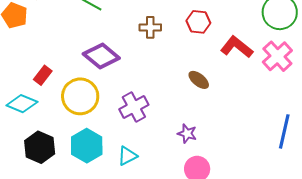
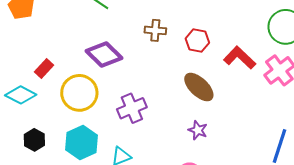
red hexagon: (198, 22) -> (197, 41), moved
brown ellipse: (199, 80) -> (199, 87), size x1.5
purple star: (187, 134) -> (198, 130), moved
black hexagon: (40, 147) -> (34, 140), size x0.7

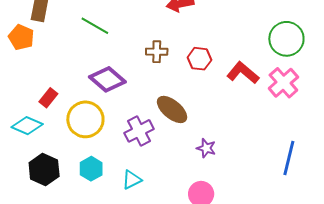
brown ellipse: (199, 87) -> (172, 109), moved
black hexagon: (34, 140) -> (44, 170), size x1.4
cyan hexagon: (81, 143) -> (91, 169), size x0.7

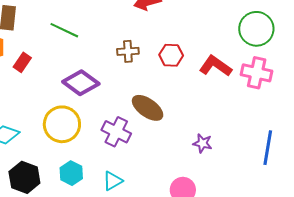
pink cross: (283, 83) -> (257, 73), turned -32
red rectangle: (48, 98) -> (22, 62), moved
purple cross: (139, 131) -> (116, 132), turned -32
purple star: (206, 148) -> (203, 143), moved

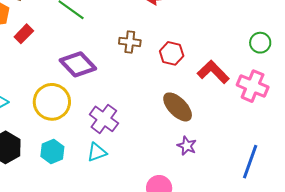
green circle: (256, 29) -> (260, 43), size x0.6
brown ellipse: (148, 108) -> (178, 107), moved
cyan triangle: (113, 181) -> (97, 152), moved

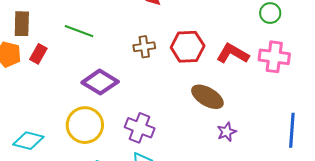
red rectangle: (24, 34) -> (38, 54), moved
red hexagon: (172, 53) -> (188, 47), size x1.4
purple star: (187, 146) -> (227, 132), turned -30

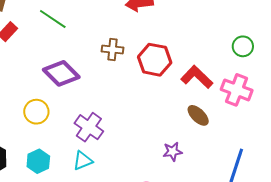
brown ellipse: (207, 97) -> (198, 115), moved, size x0.7
yellow circle: (85, 125) -> (36, 112), size x0.7

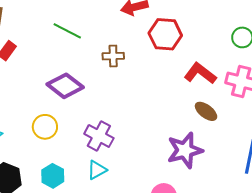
green line: (53, 19) -> (67, 31), moved
red hexagon: (155, 60) -> (165, 34), moved
purple star: (173, 152) -> (185, 150), size x1.8

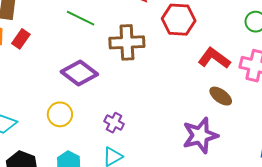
brown cross: (113, 56) -> (127, 42), size x1.6
purple cross: (99, 136) -> (114, 123), size x0.7

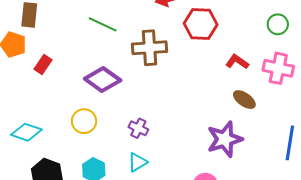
red rectangle: (21, 39) -> (43, 65), moved
red L-shape: (214, 58) -> (237, 62), size x0.7

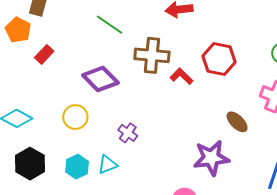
red hexagon: (201, 24) -> (219, 59), moved
red L-shape: (237, 62) -> (181, 76), moved
cyan triangle: (137, 162) -> (108, 165), moved

